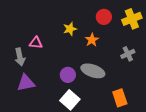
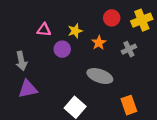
pink triangle: (36, 43) -> (44, 30), moved
gray cross: (128, 54) -> (129, 49), moved
purple circle: (68, 75) -> (62, 49), moved

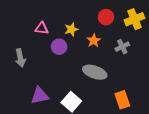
purple triangle: (28, 89) -> (40, 96), moved

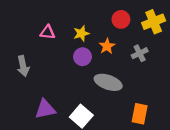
purple circle: (59, 47) -> (83, 57), moved
orange rectangle: (122, 100) -> (140, 114), turned 30

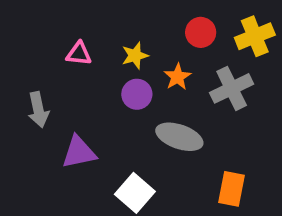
gray cross: (140, 53) -> (232, 88), size x1.5
purple triangle: (45, 109) -> (79, 152), moved

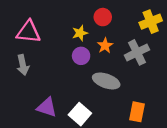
red circle: (201, 32) -> (103, 17), moved
pink triangle: (79, 54) -> (29, 32), moved, size x1.6
purple triangle: (79, 152) -> (47, 107), moved, turned 30

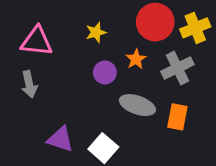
red circle: (103, 17) -> (155, 22), moved, size x1.6
yellow star: (80, 33) -> (96, 32), moved
orange rectangle: (137, 112) -> (177, 117), moved

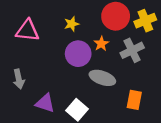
purple circle: (105, 72) -> (78, 54), size x1.5
gray arrow: (29, 84) -> (19, 79), moved
orange rectangle: (177, 117) -> (134, 100), moved

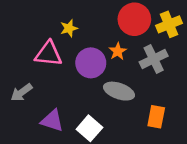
yellow star: (72, 24) -> (69, 28), moved
pink triangle: (27, 31) -> (48, 54), moved
gray arrow: (19, 79) -> (21, 92), turned 66

